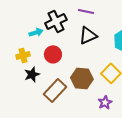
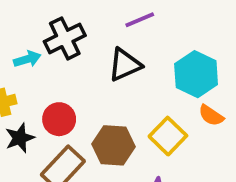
purple line: (86, 11) -> (140, 20), moved, turned -35
red circle: (53, 54) -> (59, 119), moved

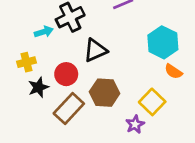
black triangle: (125, 65) -> (95, 50), moved
yellow square: (168, 136) -> (152, 102), moved

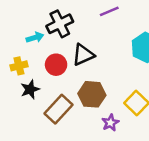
red circle: (66, 74) -> (56, 65), moved
purple star: (135, 124) -> (110, 123), moved

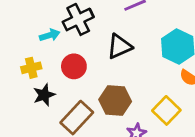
black triangle: (83, 55) -> (119, 46), moved

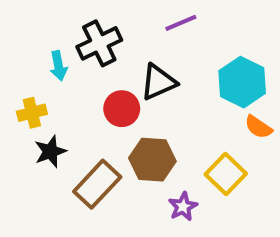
cyan arrow: (50, 35) -> (58, 66), turned 96
red circle: (74, 66) -> (122, 109), moved

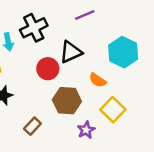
orange semicircle: (258, 127) -> (98, 80), moved
brown rectangle: (97, 184) -> (32, 126), moved, size x0.6

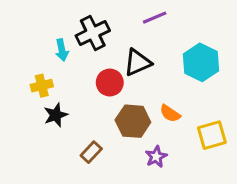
orange semicircle: (98, 80) -> (170, 113), moved
yellow square: (113, 110) -> (212, 135), moved, turned 30

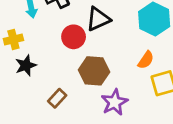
orange semicircle: (170, 113) -> (146, 60), moved, turned -90
purple star: (156, 157) -> (114, 102), size x1.4

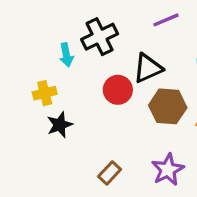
brown hexagon: (94, 71) -> (168, 106), moved
brown rectangle: (57, 98) -> (110, 173), moved

